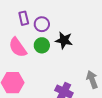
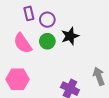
black star: (64, 40) -> (70, 36), turned -30

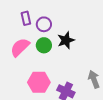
pink semicircle: (23, 43) -> (20, 47), turned 80
pink hexagon: (17, 79) -> (39, 82), moved

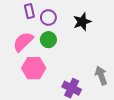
black star: (66, 40) -> (82, 22), moved
pink hexagon: (39, 82) -> (34, 68), moved

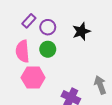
purple rectangle: (29, 11) -> (29, 21), turned 56
pink semicircle: (23, 42) -> (23, 51), turned -50

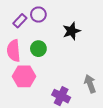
purple circle: (48, 27) -> (38, 15), moved

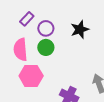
purple circle: (38, 15) -> (46, 28), moved

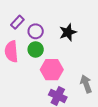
pink hexagon: (31, 76) -> (52, 70), moved

